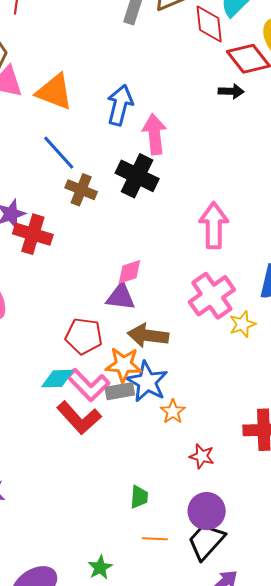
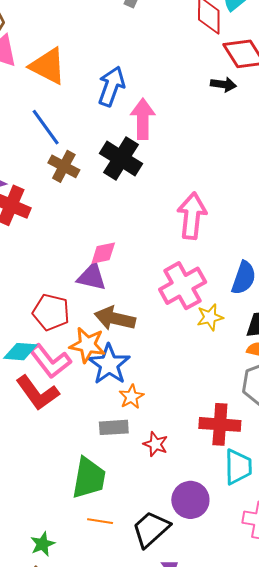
gray rectangle: (120, 391) -> (114, 427), moved
green trapezoid: (139, 497) -> (89, 478), size x1.8
purple circle: (207, 511) -> (190, 500), moved

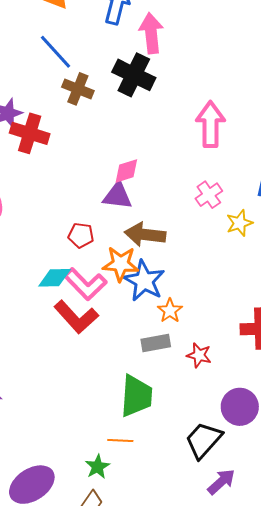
pink cross: (183, 286) -> (209, 195), size x0.6
red pentagon: (51, 312) -> (81, 235), size x0.7
orange line: (100, 521) -> (120, 441), moved

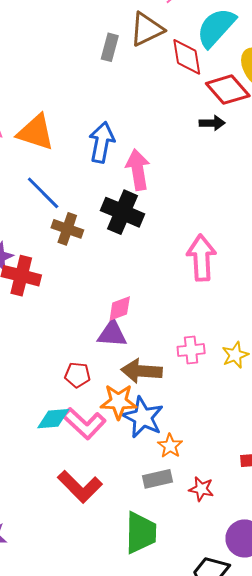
pink cross: (209, 195) -> (191, 350), moved, turned 32
red L-shape: (76, 317) -> (80, 487), moved

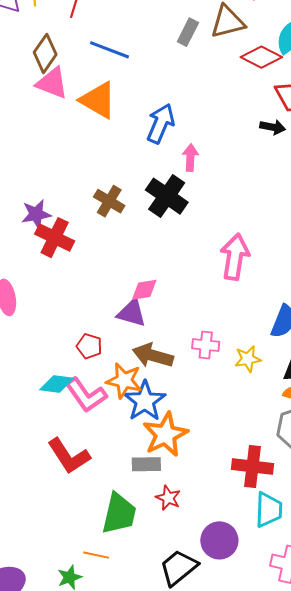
red diamond: (187, 57) -> (261, 57), turned -66
pink arrow: (138, 170) -> (190, 158), size x0.7
blue line: (43, 193) -> (110, 50), moved, turned -36
orange star: (170, 446) -> (165, 435), size x1.8
red star: (201, 489) -> (168, 498), moved

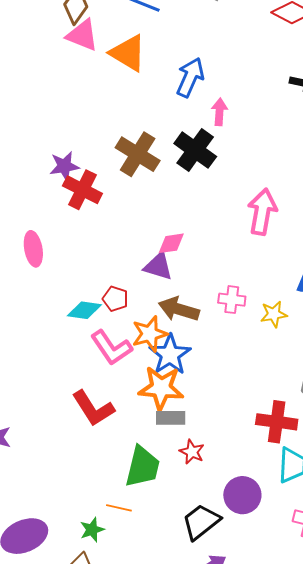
brown cross: (109, 201) -> (138, 154), size x1.4
orange star: (124, 381) -> (150, 334), turned -30
cyan diamond: (57, 384) -> (84, 310), moved
orange star: (165, 435) -> (161, 388), moved, turned 30

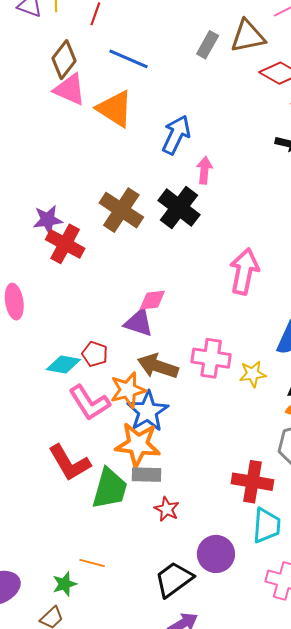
pink cross: (232, 300) -> (211, 358), size x1.4
green trapezoid: (142, 467) -> (110, 489), moved

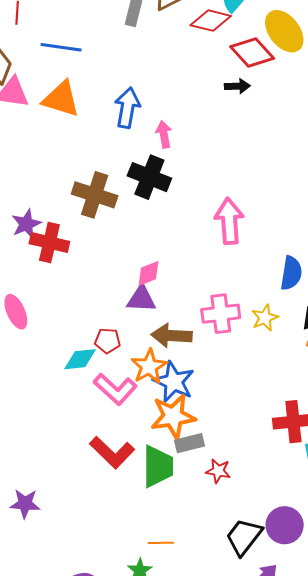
purple circle: (216, 554) -> (285, 525), moved

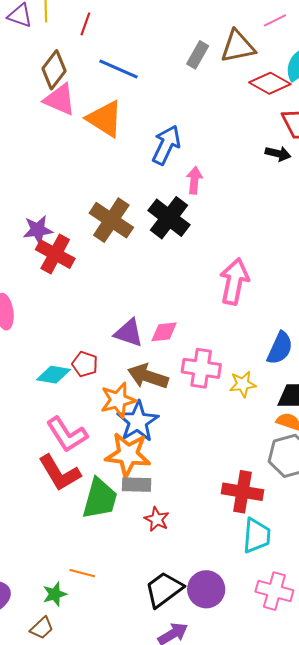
pink diamond: (148, 273) -> (164, 332), moved
pink L-shape: (115, 389) -> (67, 435), moved

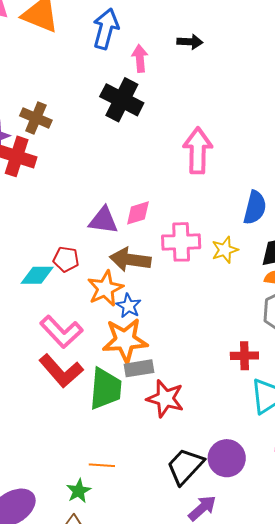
black arrow: (278, 154) -> (190, 42), moved
brown cross: (111, 220) -> (36, 118), moved, size x0.7
blue star: (138, 421) -> (129, 306), size x0.6
red cross: (242, 492) -> (244, 356), size x0.7
red star: (157, 519) -> (165, 398), size x1.5

